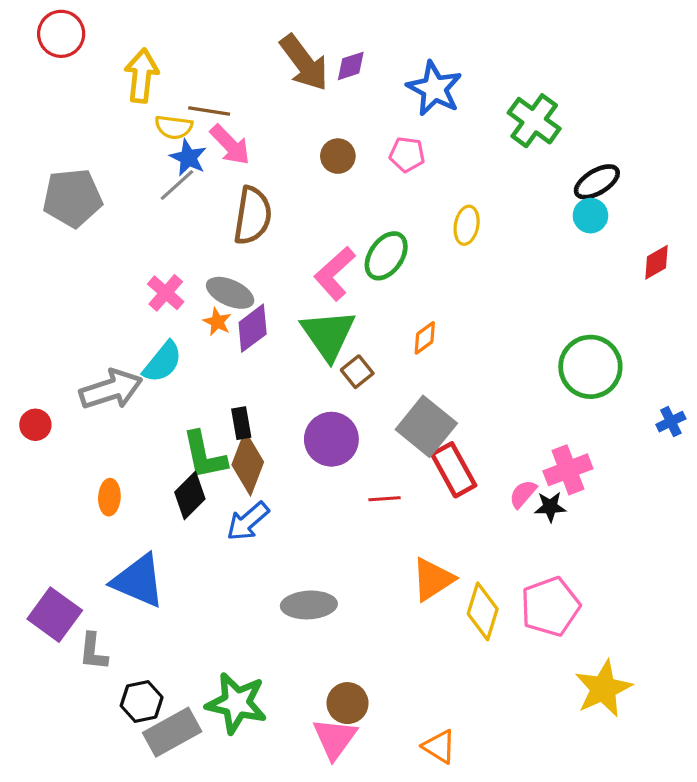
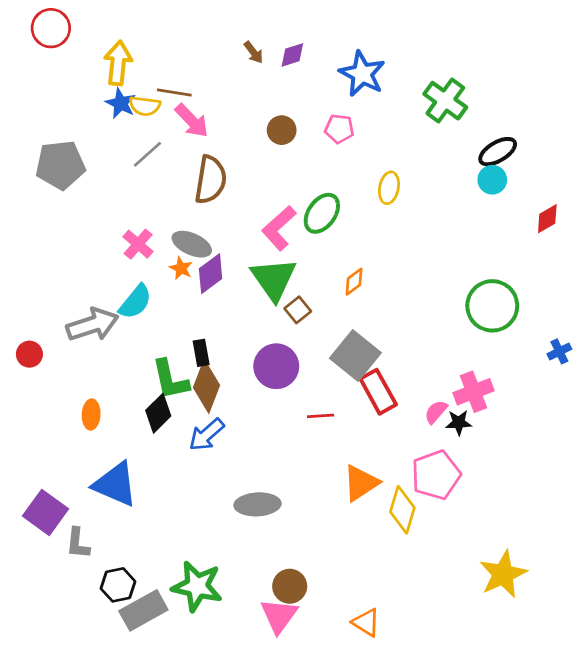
brown arrow: (304, 63) -> (253, 52), size x0.5
blue star: (188, 158) -> (121, 103), moved
pink pentagon: (550, 607) -> (436, 475), moved

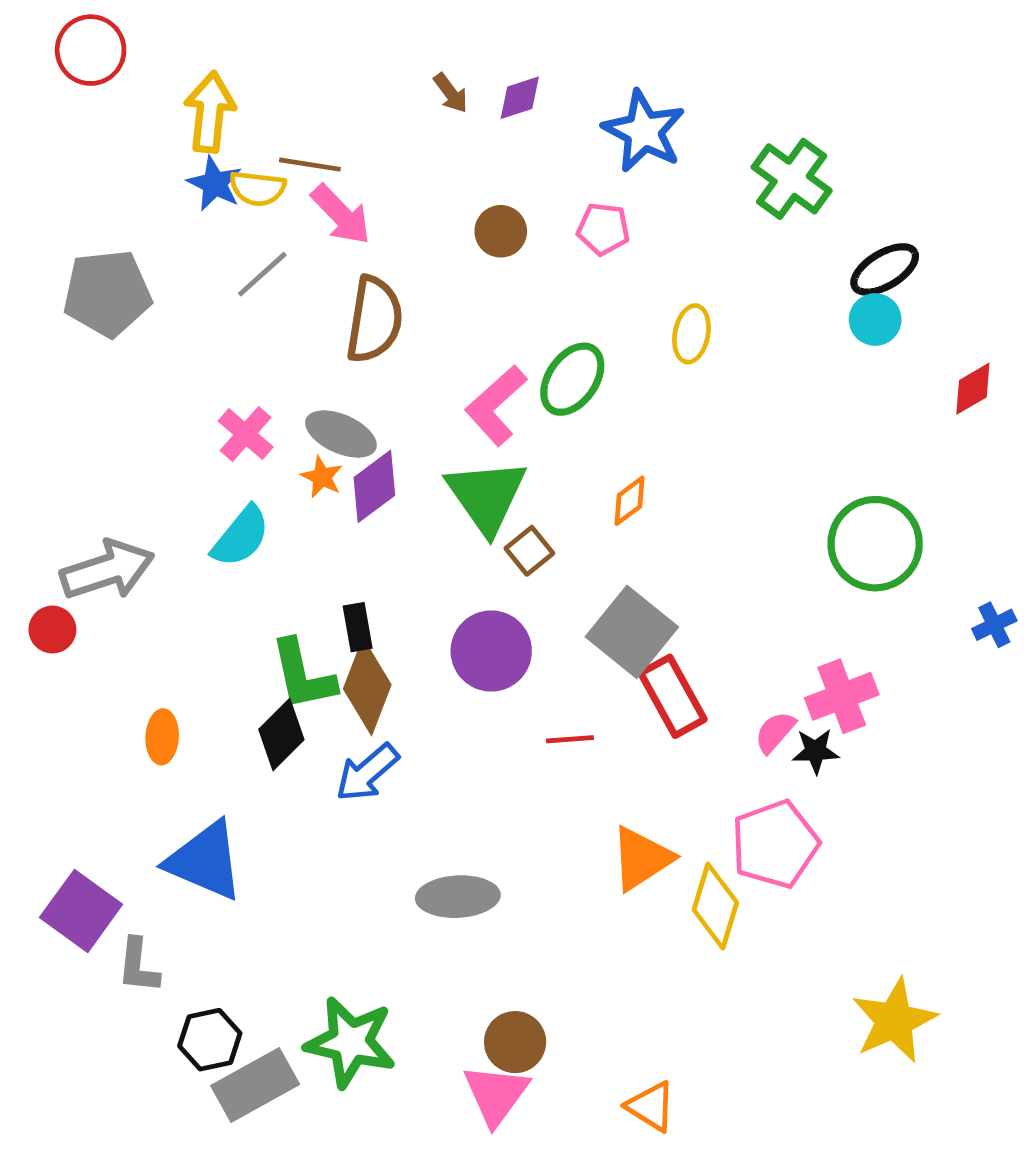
gray arrow: (92, 325) -> (107, 570), moved

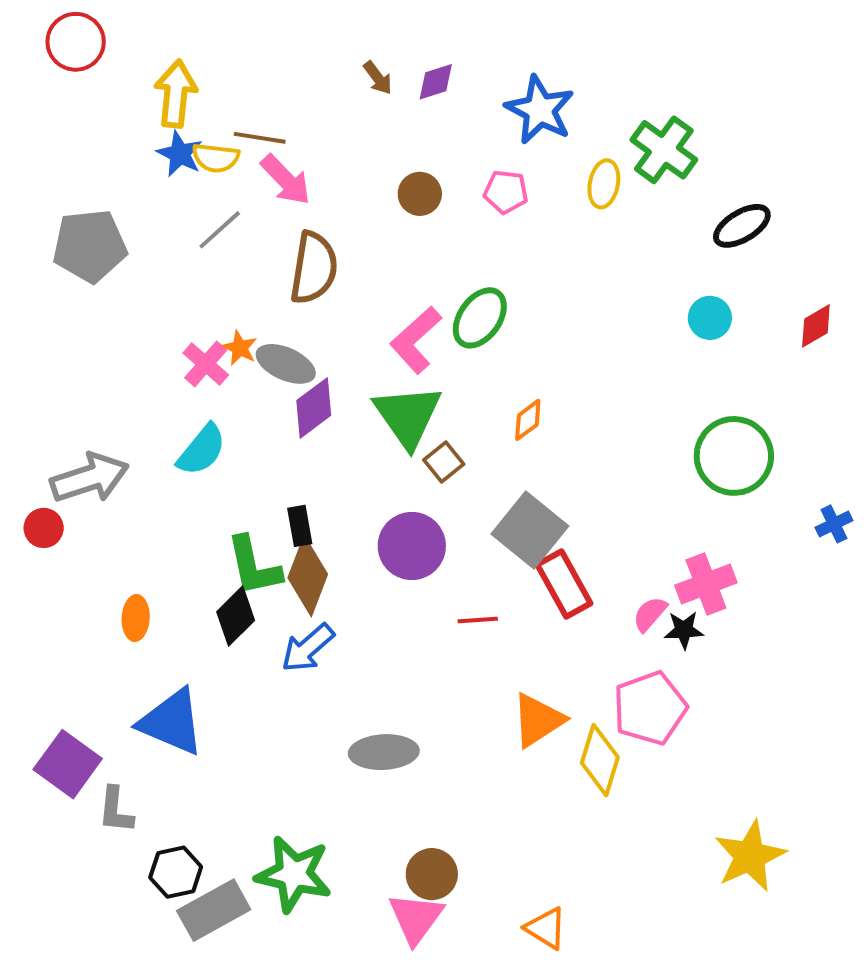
cyan circle: (875, 320) -> (710, 318), moved
yellow ellipse: (692, 334) -> (604, 184), moved
orange star: (322, 477) -> (240, 348), moved

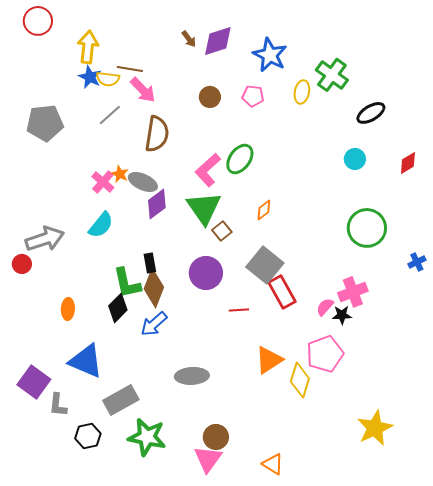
purple diamond: (436, 82) -> (218, 41), size x1.6
gray rectangle: (214, 910) -> (121, 400), moved

